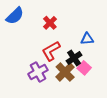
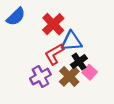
red cross: (50, 23) -> (53, 24), size x1.5
blue triangle: (87, 39) -> (71, 41), moved, size x1.5

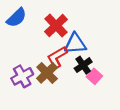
purple cross: (40, 77) -> (22, 76), moved
brown cross: (69, 77) -> (47, 73), moved

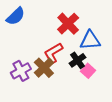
red cross: (56, 26) -> (68, 24), moved
blue triangle: (75, 44) -> (90, 40), moved

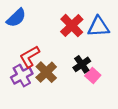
blue triangle: (90, 40) -> (98, 27), moved
red L-shape: (53, 53) -> (30, 57), moved

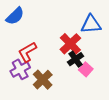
red cross: (72, 26) -> (70, 44), moved
brown cross: (46, 72) -> (43, 80), moved

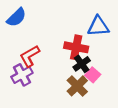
red cross: (70, 44) -> (76, 47), turned -35
brown cross: (43, 80) -> (77, 86), moved

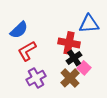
blue semicircle: (16, 17) -> (19, 30), moved
purple cross: (22, 75) -> (36, 78), moved

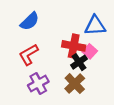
blue semicircle: (19, 30) -> (30, 21), moved
pink square: (84, 68) -> (90, 51), moved

